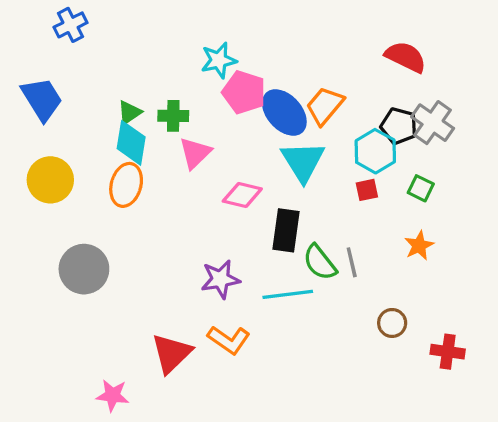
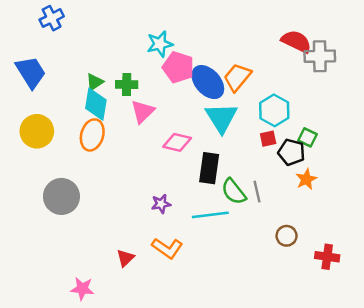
gray cross: (433, 123) -> (320, 56), moved, turned -36
black pentagon: (399, 126) -> (291, 152), moved
purple star: (220, 279) -> (161, 204), size x0.7
red triangle: (172, 353) -> (125, 258), size x0.6

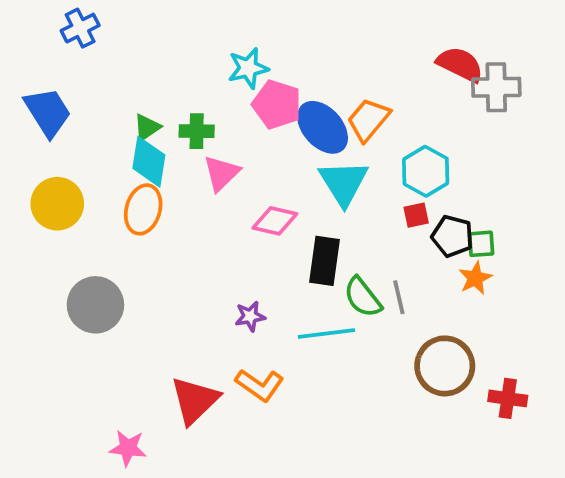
green square: (307, 137) -> (481, 244), moved, turned -30
brown circle: (287, 236) -> (445, 366), size x1.8
red triangle: (125, 258) -> (195, 400), size x1.8

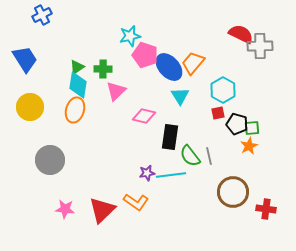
cyan triangle: (344, 183) -> (180, 96), size x0.7
purple star: (250, 316) -> (147, 173), moved
pink star: (128, 448) -> (65, 209), moved

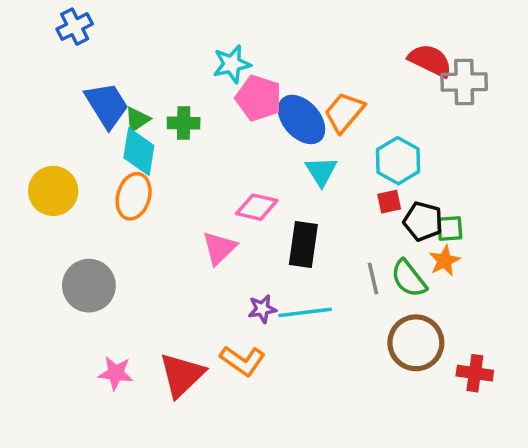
blue trapezoid: (25, 59) -> (107, 105), moved
pink triangle: (116, 91) -> (219, 248), moved
green semicircle: (190, 156) -> (409, 278), moved

